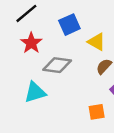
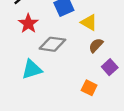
orange square: (97, 112) -> (89, 88), turned 35

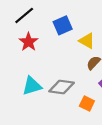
gray diamond: (52, 44) -> (62, 87), moved

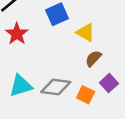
orange square: (87, 103) -> (86, 95), moved

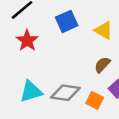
yellow triangle: (86, 32) -> (104, 30), moved

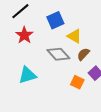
yellow triangle: (104, 30) -> (74, 36), moved
gray diamond: (65, 93) -> (58, 54), moved, turned 40

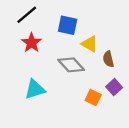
blue square: (55, 20) -> (68, 25), turned 36
brown semicircle: (83, 54) -> (108, 59), moved, turned -56

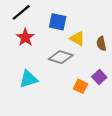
brown semicircle: (108, 59) -> (101, 44), moved
gray diamond: (71, 65) -> (61, 57), turned -30

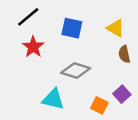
yellow triangle: (77, 38) -> (116, 28), moved
cyan triangle: (28, 79) -> (53, 99), moved, turned 30

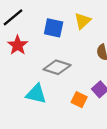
yellow triangle: (116, 28) -> (83, 21), moved, turned 48

